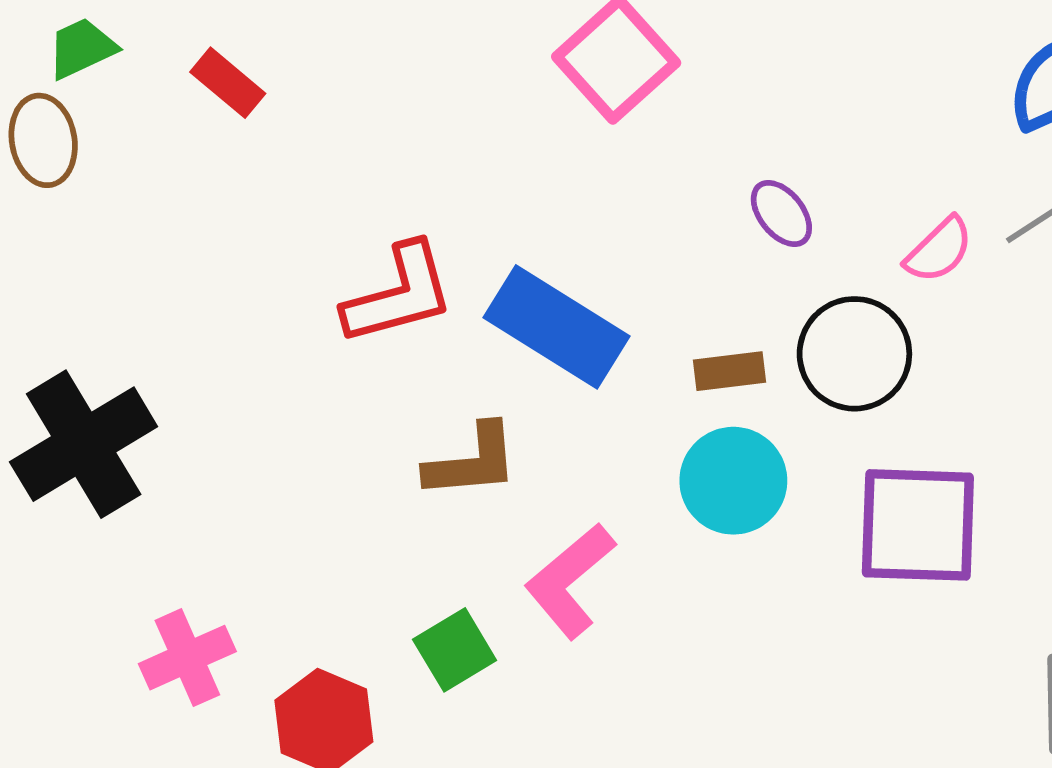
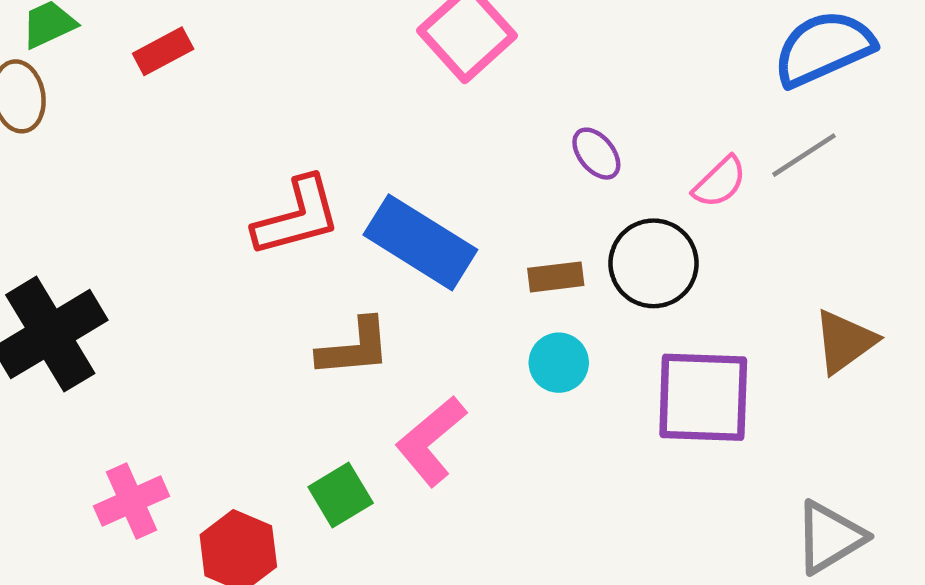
red rectangle: (228, 83) -> (163, 51), turned -68
cyan circle: (733, 481) -> (559, 363), size x0.7

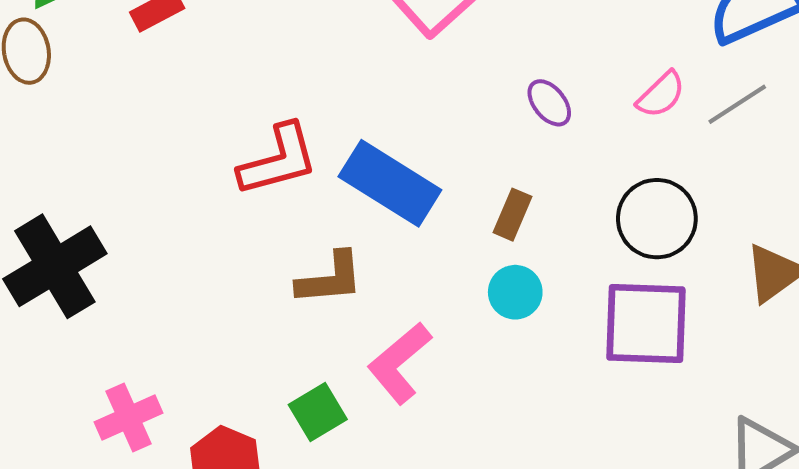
pink semicircle: (720, 182) -> (661, 95), moved
black circle: (654, 263) -> (657, 219), moved
brown rectangle: (556, 277) -> (513, 215), turned -60

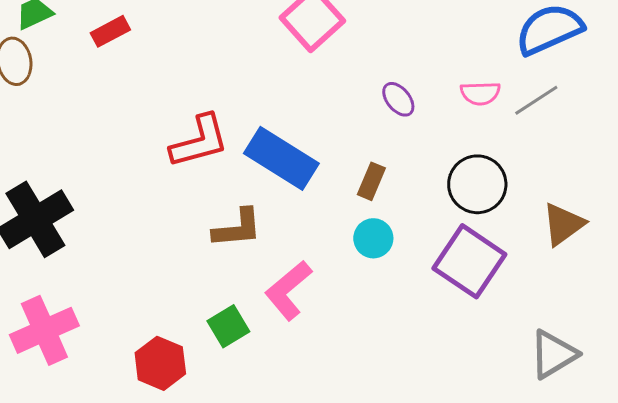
pink semicircle: (661, 95) -> (480, 93), turned 42
purple square: (646, 323) -> (469, 261), turned 32
pink cross: (128, 417) -> (44, 330), moved, size x1.4

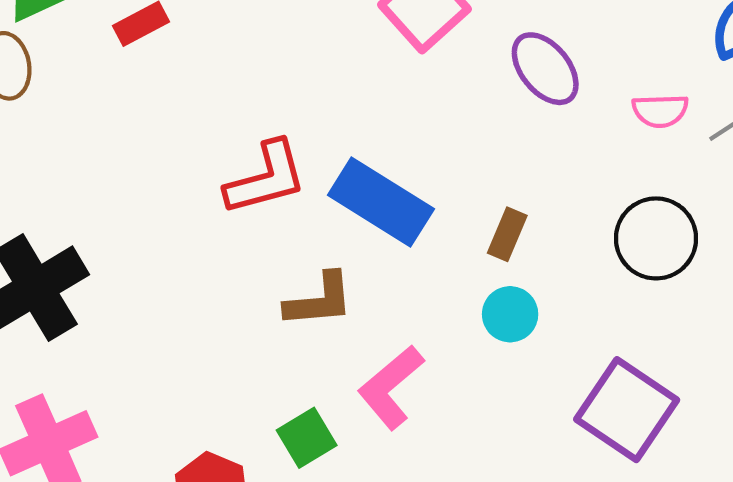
purple ellipse: (398, 99) -> (545, 69), moved, size x1.5
purple square: (469, 261) -> (627, 410), moved

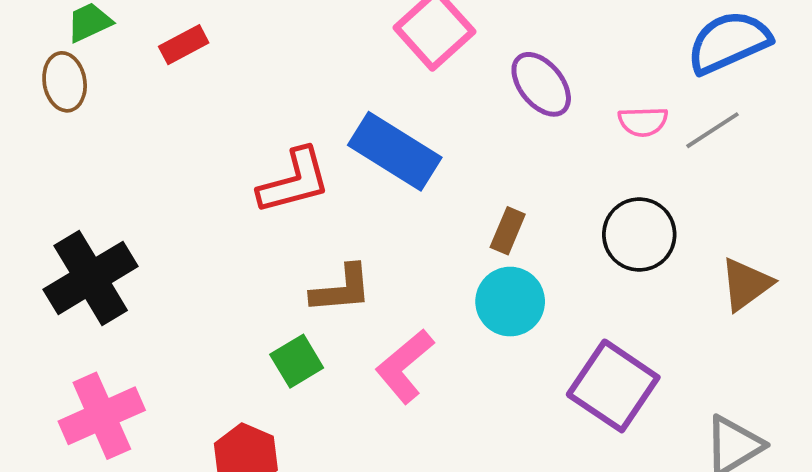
blue rectangle: (381, 202) -> (395, 151), moved
cyan circle: (510, 314) -> (510, 302), size x1.4
green square: (307, 438) -> (297, 361), moved

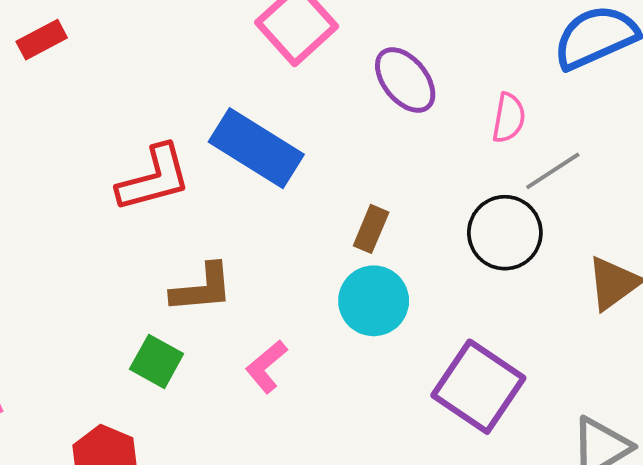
pink semicircle: (643, 122) -> (509, 118), turned -78
gray line: (713, 130) -> (553, 171), moved
green square: (297, 361) -> (157, 361), turned -30
pink L-shape: (405, 366) -> (266, 366), size x0.7

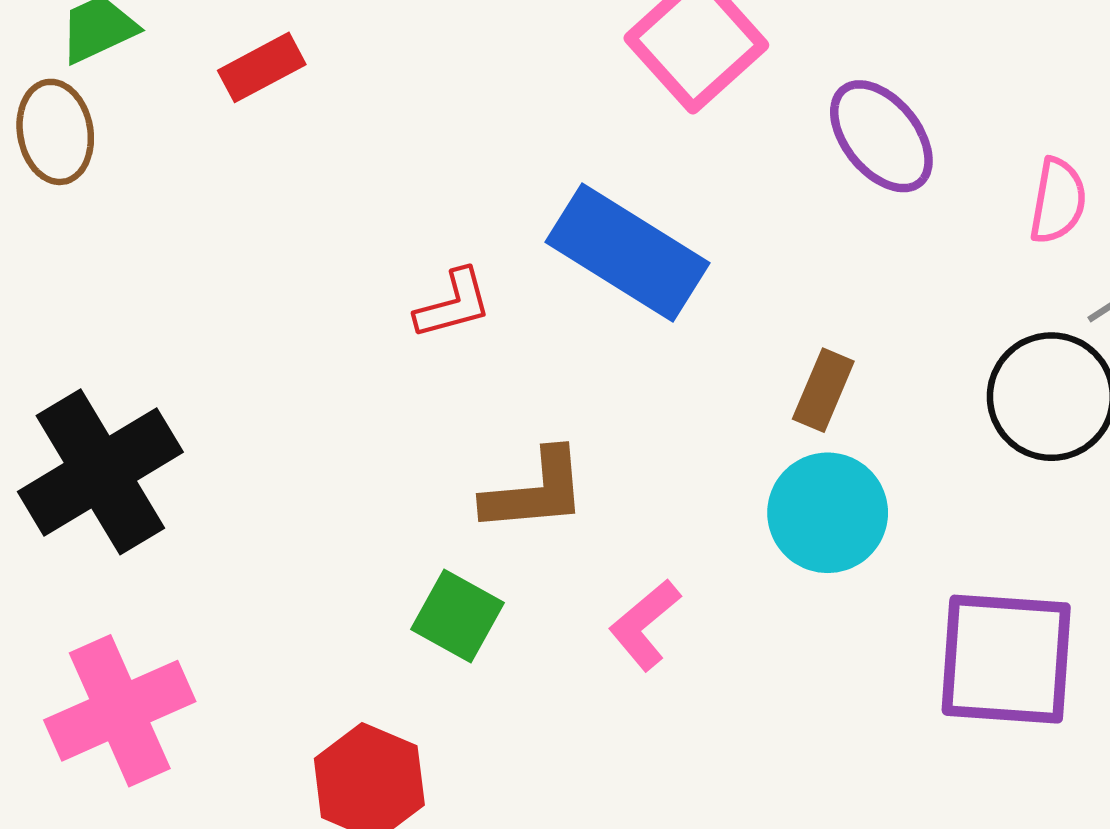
red L-shape: (154, 178) -> (453, 304), size x0.6
purple square: (478, 387) -> (1006, 659), turned -30

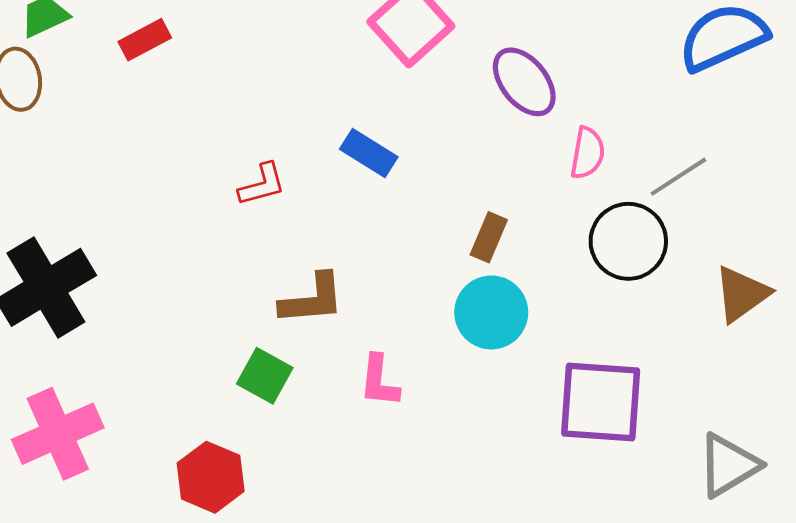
pink semicircle: (1058, 201) -> (587, 153), moved
blue rectangle: (628, 252) -> (369, 153), size x0.6
pink L-shape: (645, 625) -> (379, 381), turned -44

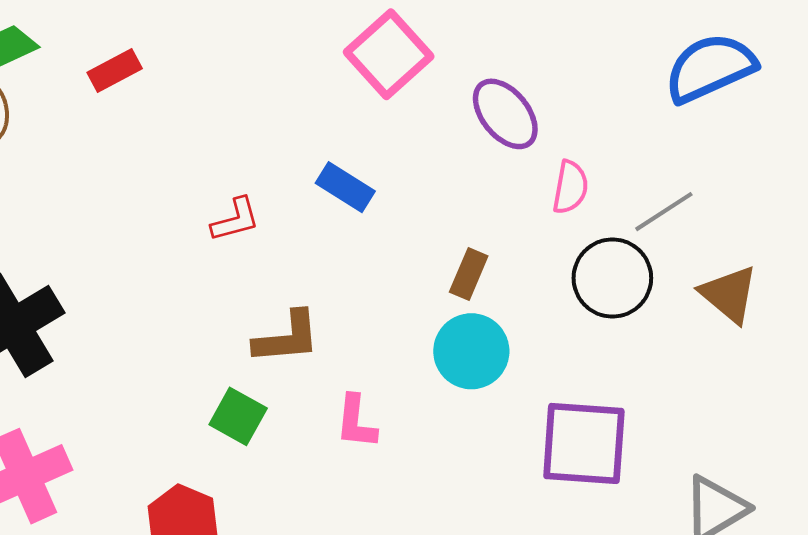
brown triangle: (742, 294) -> (729, 294), moved, turned -44

